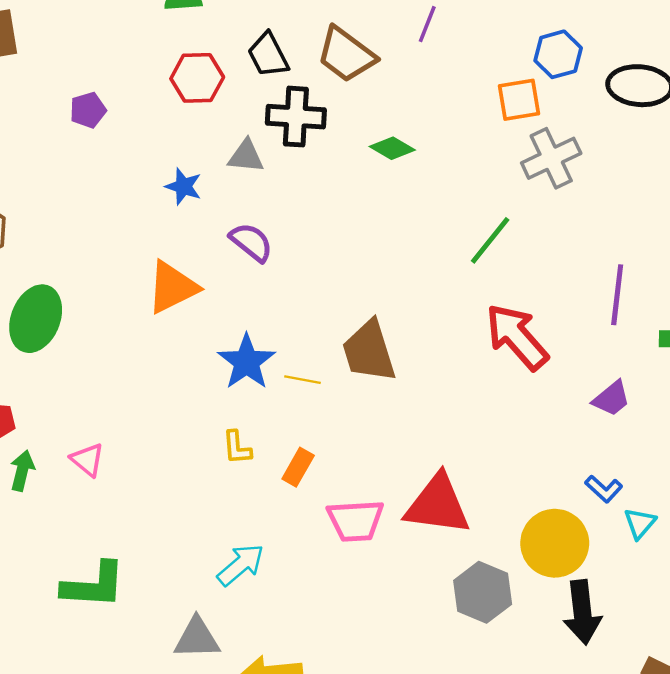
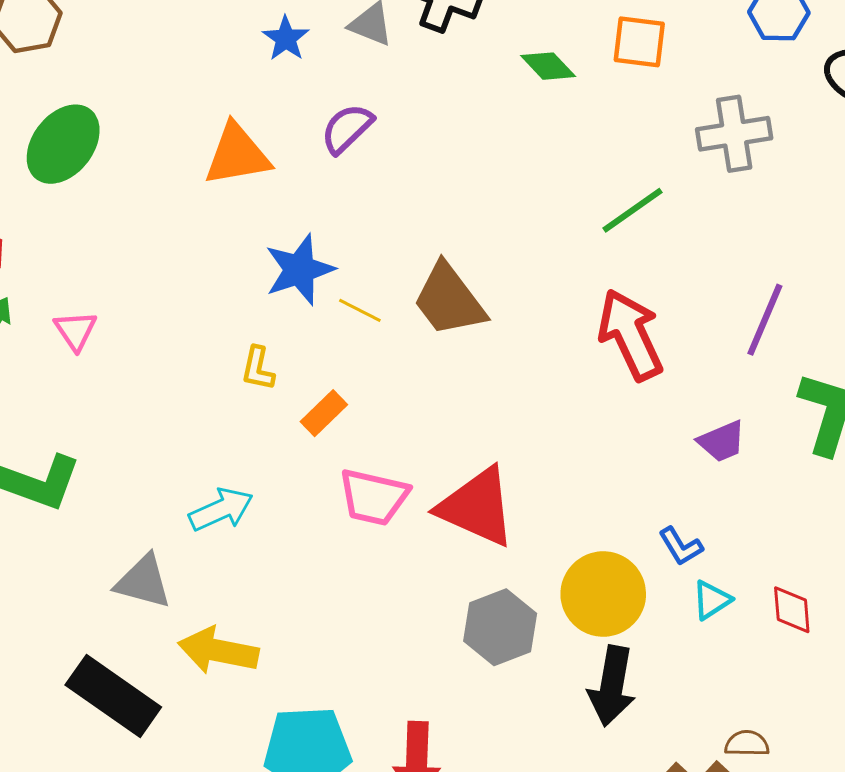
orange square: (519, 100) -> (639, 42), moved
purple semicircle: (251, 242) -> (347, 129), turned -99
brown trapezoid: (369, 351) -> (449, 300), turned -36

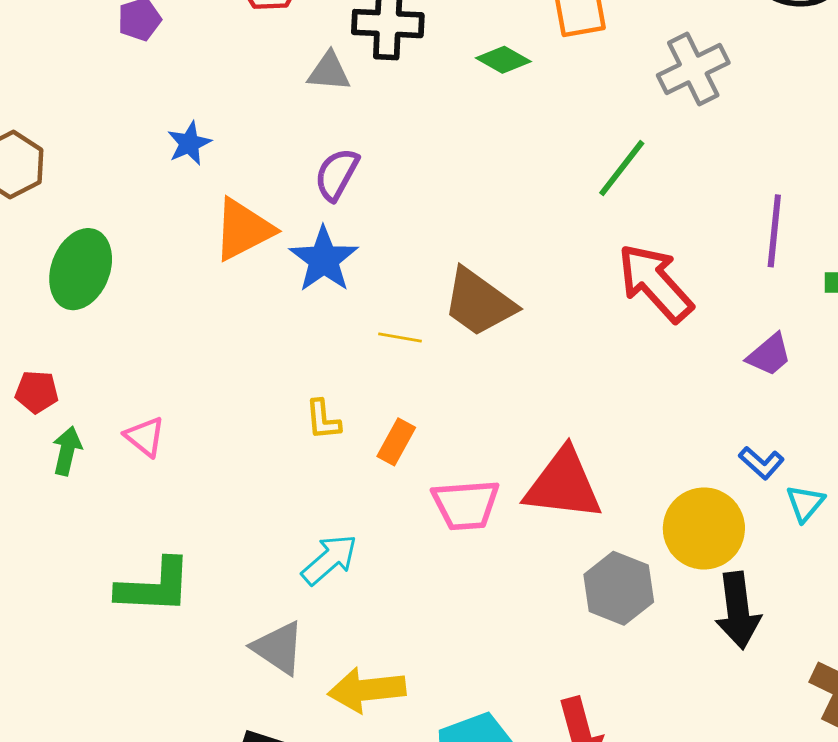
blue star: (286, 38) -> (189, 143), moved, turned 30
blue star: (299, 270) -> (324, 259), moved
gray triangle: (143, 582) -> (278, 648), turned 36

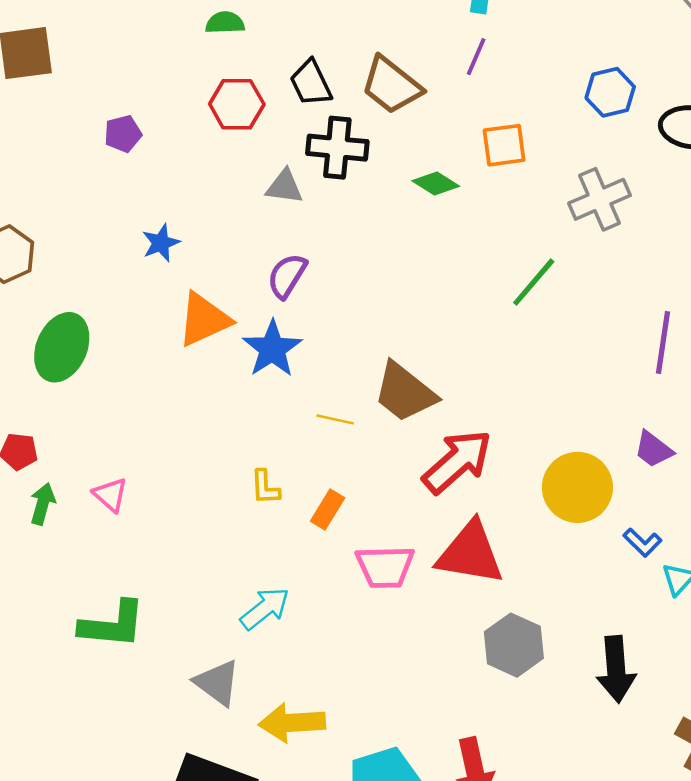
red arrow: (655, 283) -> (457, 462), moved, turned 88
purple trapezoid: (769, 355) -> (653, 449), turned 75
yellow circle: (704, 528) -> (577, 487), moved

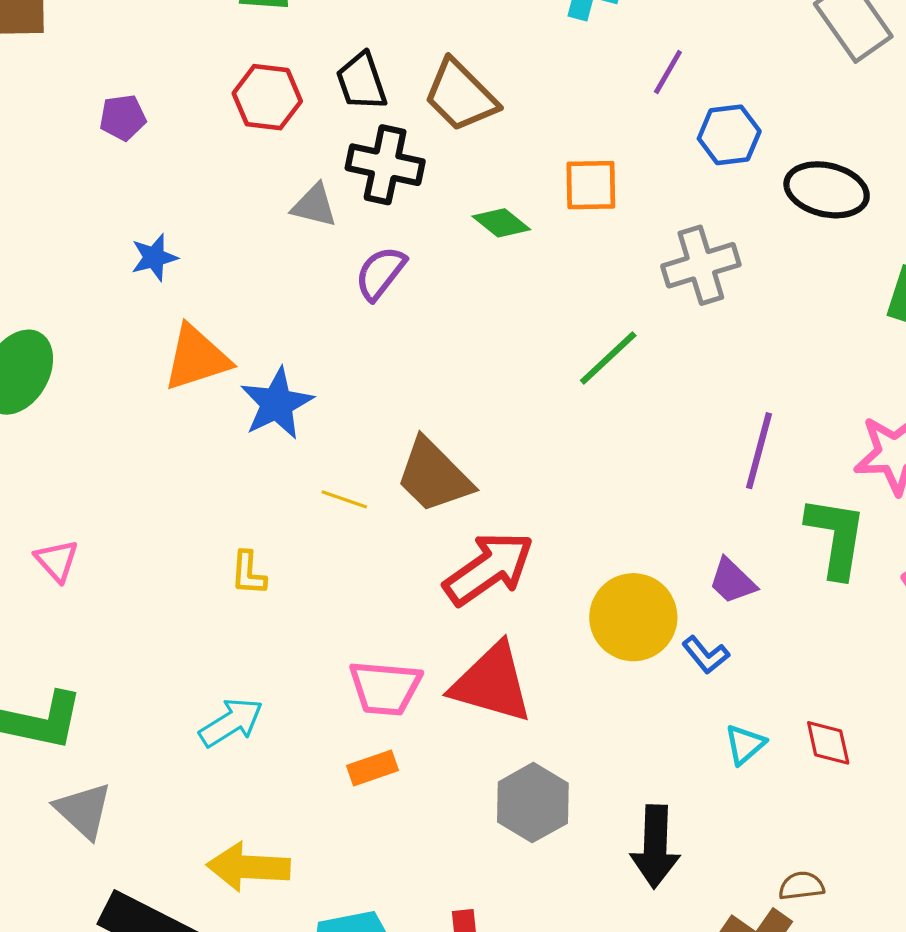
purple line: (476, 57) -> (668, 72), moved
purple semicircle: (287, 276) -> (380, 273), moved
orange rectangle: (328, 510) -> (373, 768), moved, turned 33
blue L-shape: (642, 542) -> (706, 655), moved
gray triangle: (217, 683) -> (83, 810), moved

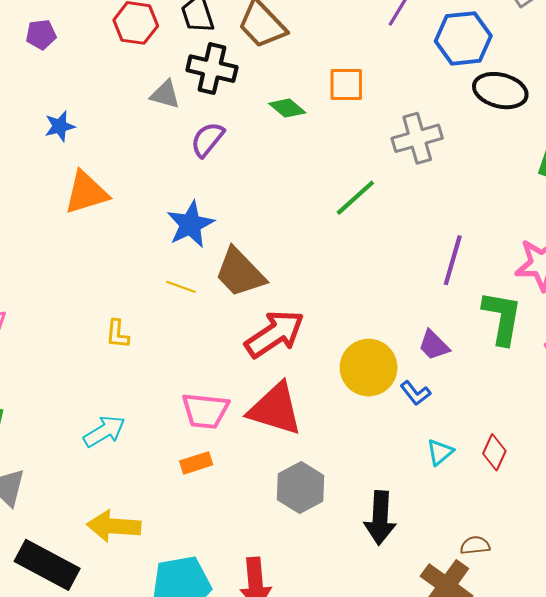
blue hexagon: (729, 135) -> (463, 38), moved, size x1.4
blue star: (277, 404) -> (190, 224), moved
red diamond: (828, 743) -> (494, 452), turned 36

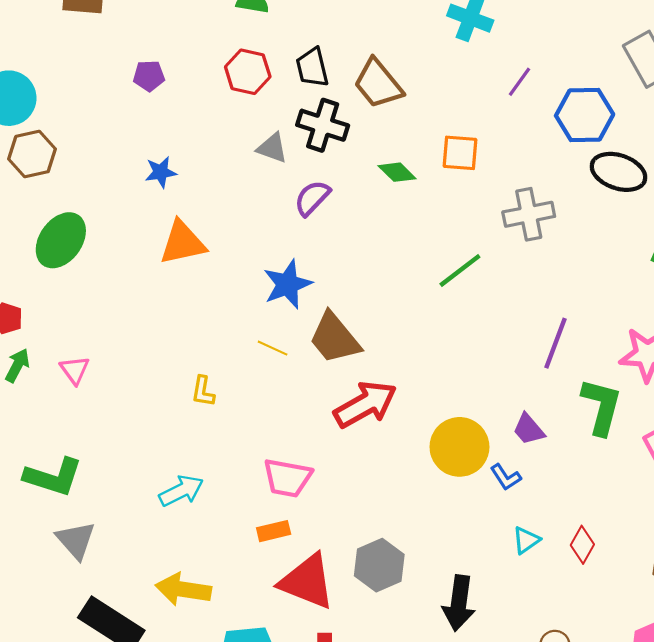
red triangle: (275, 409) -> (307, 581), moved

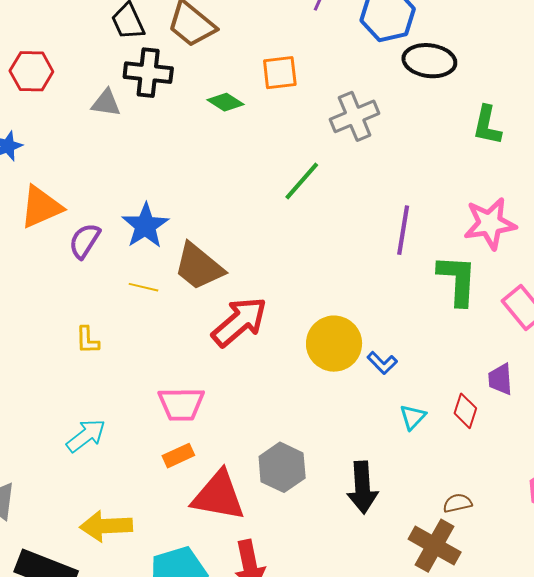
red hexagon: (248, 72) -> (31, 71), moved
purple semicircle: (312, 198) -> (85, 241), moved
purple trapezoid: (529, 429) -> (500, 379), moved, turned 48

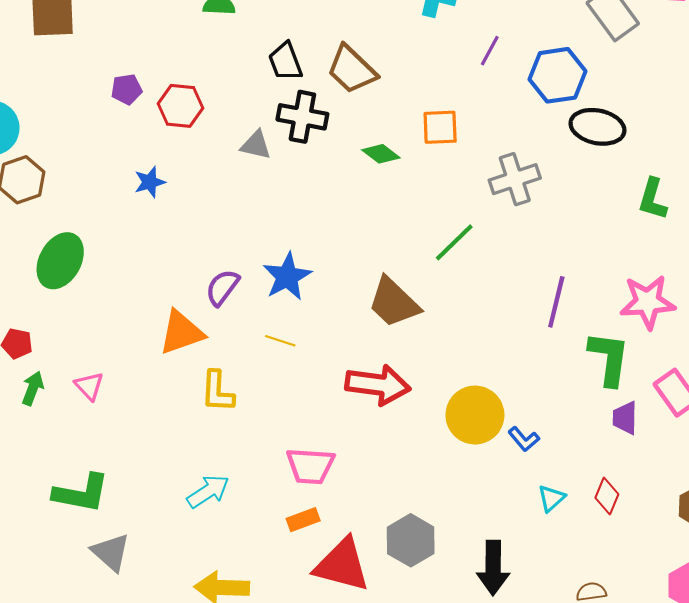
orange triangle: (41, 207) -> (181, 332), moved
brown trapezoid: (199, 267) -> (394, 302), moved
red arrow: (239, 322) -> (378, 385), turned 44
yellow L-shape: (87, 340) -> (217, 391), size x1.4
purple trapezoid: (500, 379) -> (625, 418), moved

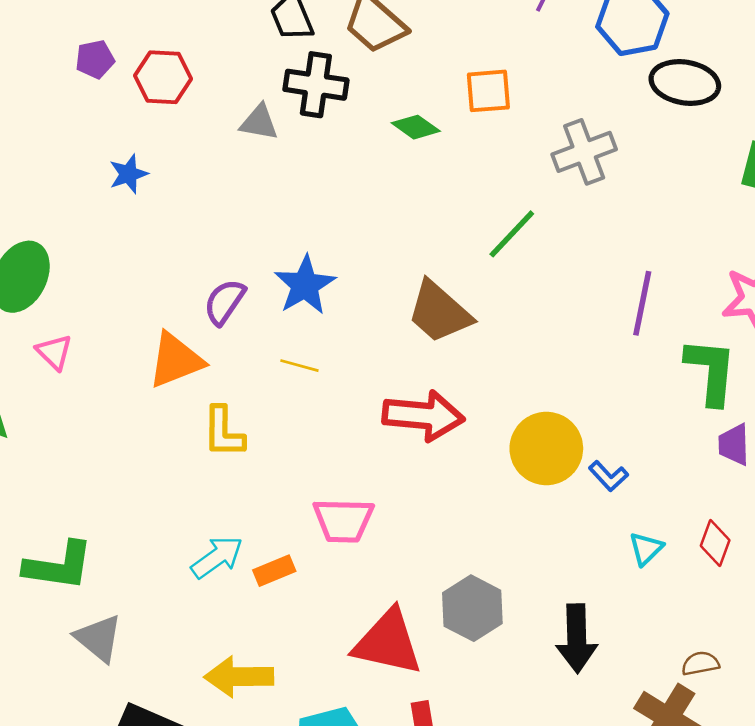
pink triangle: (89, 386) -> (54, 352), moved
orange rectangle: (303, 520) -> (274, 571), moved

